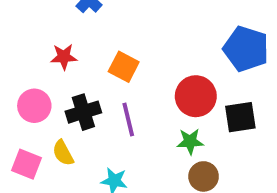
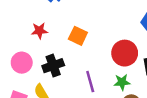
purple line: (128, 120) -> (90, 82), moved

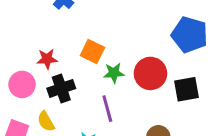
red star: (39, 31) -> (47, 59), moved
green star: (122, 82) -> (114, 73), moved

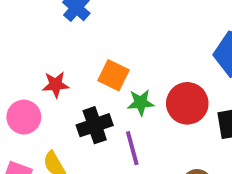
black cross: (61, 88) -> (95, 125), moved

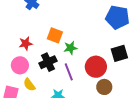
red circle: (187, 103) -> (96, 67), moved
pink circle: (24, 117) -> (20, 65), moved

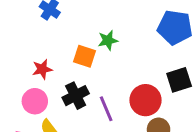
green star: (70, 48) -> (108, 40), moved

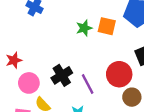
orange square: (84, 56) -> (107, 26), moved
red star: (42, 69) -> (14, 60), moved

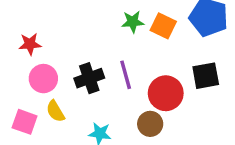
purple line: (88, 84) -> (126, 75), moved
brown circle: (132, 97) -> (150, 124), moved

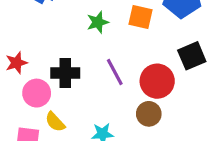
green star: (133, 22) -> (98, 22), moved
black cross: (89, 78) -> (65, 73), moved, turned 32

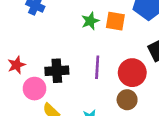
green star: (98, 22) -> (90, 21), moved
purple line: (115, 72) -> (97, 67), turned 35

